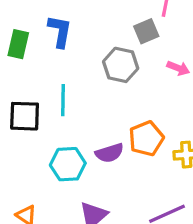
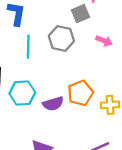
cyan line: (63, 100) -> (28, 47), moved
cyan hexagon: (68, 164) -> (22, 93), moved

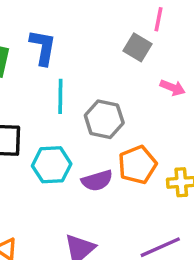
gray square: (80, 14) -> (137, 47), turned -36
gray hexagon: (61, 38) -> (104, 119), moved

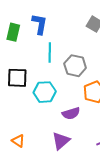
purple semicircle: (97, 181) -> (71, 113), moved

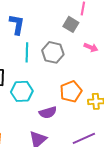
gray hexagon: (75, 66) -> (53, 52), moved

